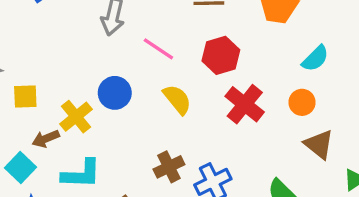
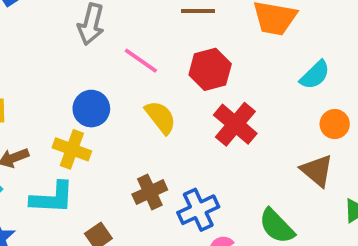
orange circle: (302, 102) -> (335, 124), moved
yellow cross: (76, 117) -> (72, 149), moved, turned -32

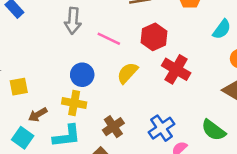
yellow semicircle: (161, 117) -> (127, 73), turned -90
brown cross: (150, 192) -> (113, 127), moved

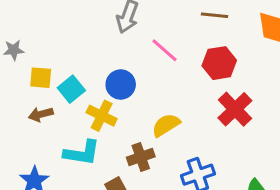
yellow semicircle: (127, 73) -> (166, 125), moved
brown arrow: (38, 115) -> (41, 114), moved
cyan square: (23, 138) -> (71, 89), moved

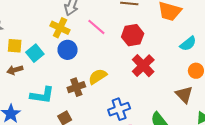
yellow cross: (102, 116) -> (60, 28), moved
brown cross: (141, 157) -> (76, 87), moved

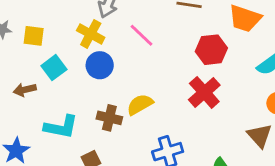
red hexagon: (133, 35) -> (211, 50), moved
yellow square: (15, 46) -> (34, 36), moved
brown cross: (76, 87) -> (109, 118), turned 30

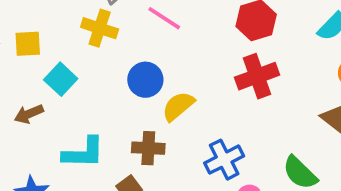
blue circle: (100, 65) -> (145, 80), moved
red cross: (204, 92) -> (257, 76), turned 32
brown cross: (109, 118) -> (148, 148), moved

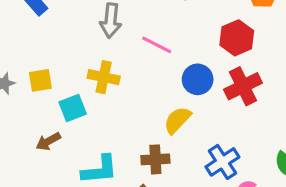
yellow cross: (100, 28) -> (104, 77), moved
cyan square: (61, 79) -> (73, 108), turned 32
blue circle: (145, 80) -> (198, 79), moved

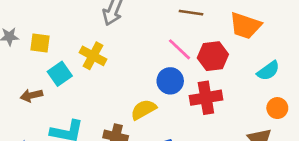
pink line: (157, 45) -> (179, 49), moved
cyan square: (73, 108) -> (60, 74), turned -30

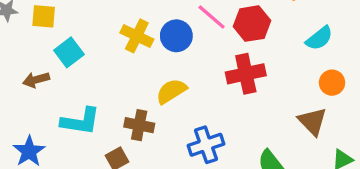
yellow cross: (93, 56) -> (137, 36), moved
blue circle: (170, 81) -> (176, 36), moved

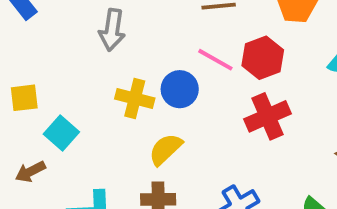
yellow semicircle: (171, 91) -> (165, 149), moved

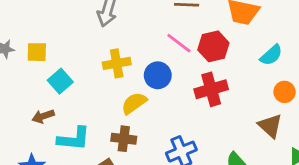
blue circle: (180, 89) -> (158, 75), moved
yellow cross: (135, 98) -> (117, 63), turned -32
brown arrow: (30, 172) -> (43, 116), moved

